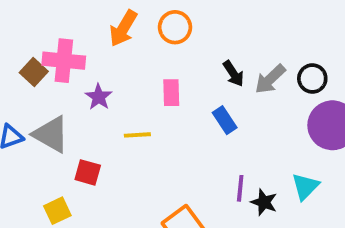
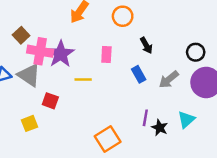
orange circle: (175, 27) -> (123, 16), moved
pink cross: (64, 61) -> (40, 51), moved
gray arrow: (270, 79) -> (169, 80), moved
purple star: (99, 97) -> (61, 54), size x1.6

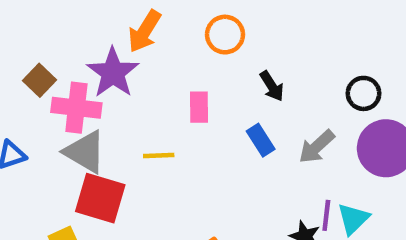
purple star: (61, 54) -> (113, 73), moved
gray triangle: (29, 75) -> (85, 152), moved
red square: (50, 101) -> (100, 198), size x1.6
purple line: (145, 118) -> (326, 215), moved

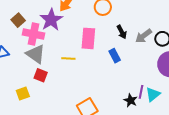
pink rectangle: (199, 107) -> (88, 38), size x1.5
gray arrow: (317, 147) -> (144, 36), moved
red square: (100, 198) -> (41, 75), size x0.6

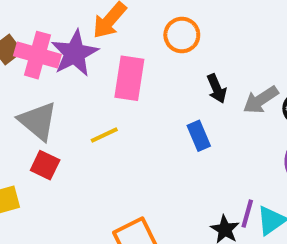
pink cross: (34, 34) -> (37, 55), moved
pink rectangle: (88, 38) -> (129, 78), moved
yellow line: (68, 59) -> (104, 135), turned -32

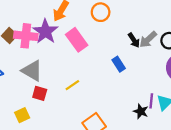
pink rectangle: (129, 78) -> (77, 40), turned -35
black arrow: (217, 89) -> (134, 40), moved
yellow line: (104, 135) -> (72, 85), moved

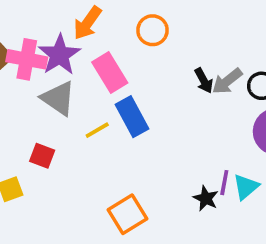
blue rectangle: (119, 64) -> (132, 117), moved, size x1.5
gray triangle: (32, 71) -> (58, 98), moved
yellow line: (72, 85) -> (97, 130), moved

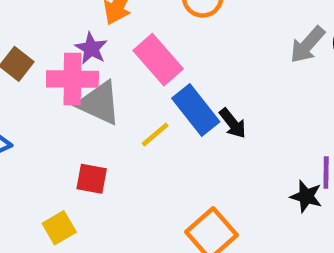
purple star: (59, 55) -> (91, 48), size x0.6
pink cross: (27, 59) -> (72, 79), moved
black arrow: (204, 81) -> (233, 123), moved

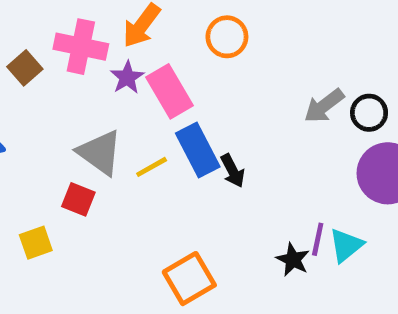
purple star: (91, 48) -> (127, 77), moved
pink cross: (72, 79) -> (81, 47), moved
gray triangle: (99, 103) -> (100, 153), moved

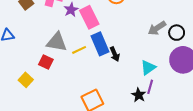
gray triangle: (100, 153) -> (57, 42), turned -30
yellow square: (36, 243) -> (26, 80), turned -32
cyan triangle: (346, 245) -> (148, 67), moved

